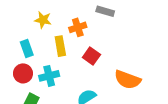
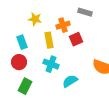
red square: (91, 56) -> (76, 39), moved, turned 32
cyan cross: (49, 76) -> (51, 64), moved, turned 35

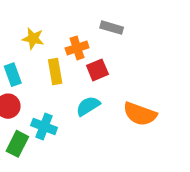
cyan cross: (51, 64) -> (44, 126), moved
cyan semicircle: (70, 81) -> (88, 106), moved

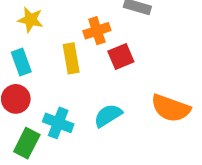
yellow star: (33, 39) -> (31, 20), moved
cyan semicircle: (88, 106) -> (108, 116), moved

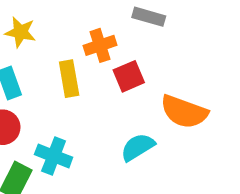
orange semicircle: (171, 108) -> (184, 112), moved
cyan semicircle: (108, 116) -> (138, 147), moved

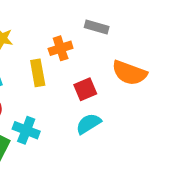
red square: (129, 76) -> (85, 89), moved
orange semicircle: (184, 112) -> (129, 73), moved

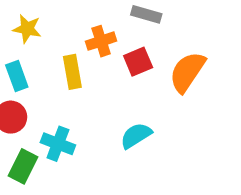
orange semicircle: (129, 73) -> (187, 72), turned 104
red square: (85, 89) -> (138, 62), moved

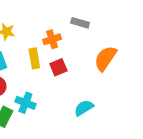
red square: (138, 62) -> (58, 67), moved
cyan semicircle: (136, 136) -> (84, 108), moved

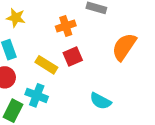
yellow rectangle: (34, 58) -> (46, 65), moved, turned -48
cyan semicircle: (84, 108) -> (101, 101), turned -120

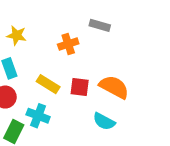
orange semicircle: (124, 47) -> (114, 87), moved, turned 84
red square: (73, 57) -> (80, 87), moved, turned 30

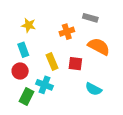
yellow rectangle: (48, 84) -> (52, 61), turned 35
orange semicircle: (114, 87) -> (99, 47), moved

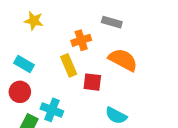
yellow star: (29, 25) -> (34, 21), moved
cyan rectangle: (23, 50) -> (24, 64), turned -40
yellow rectangle: (52, 61) -> (69, 65), moved

